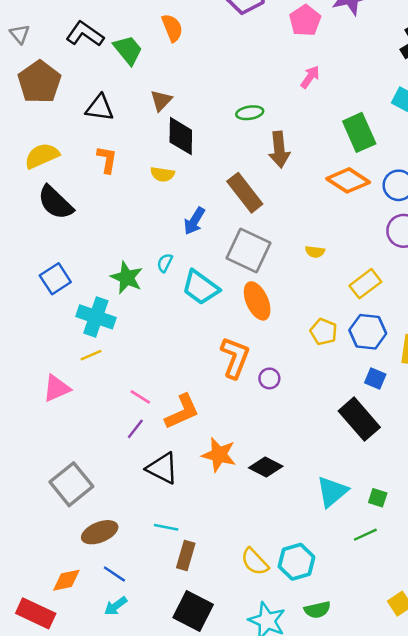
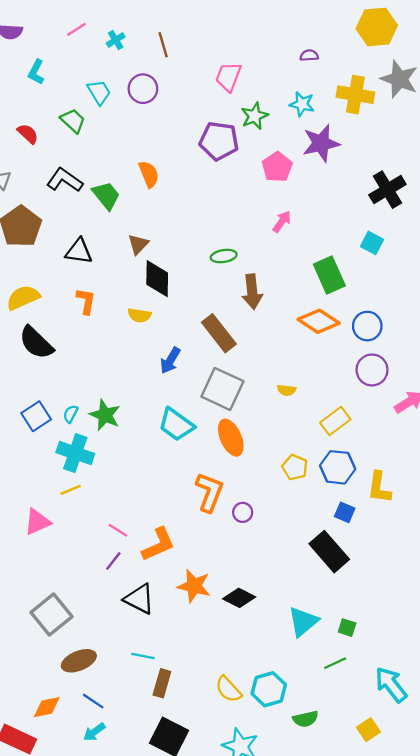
cyan semicircle: (165, 263) -> (71, 414), moved
green semicircle: (317, 610) -> (306, 719), moved

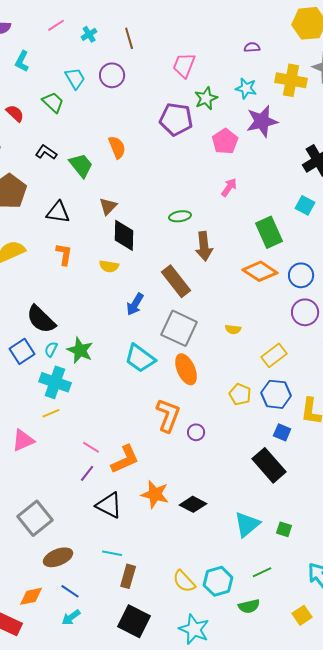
black L-shape: (65, 180) -> (46, 152), size x0.7
black semicircle: (36, 343) -> (41, 319), moved
green line: (335, 663) -> (262, 572), moved

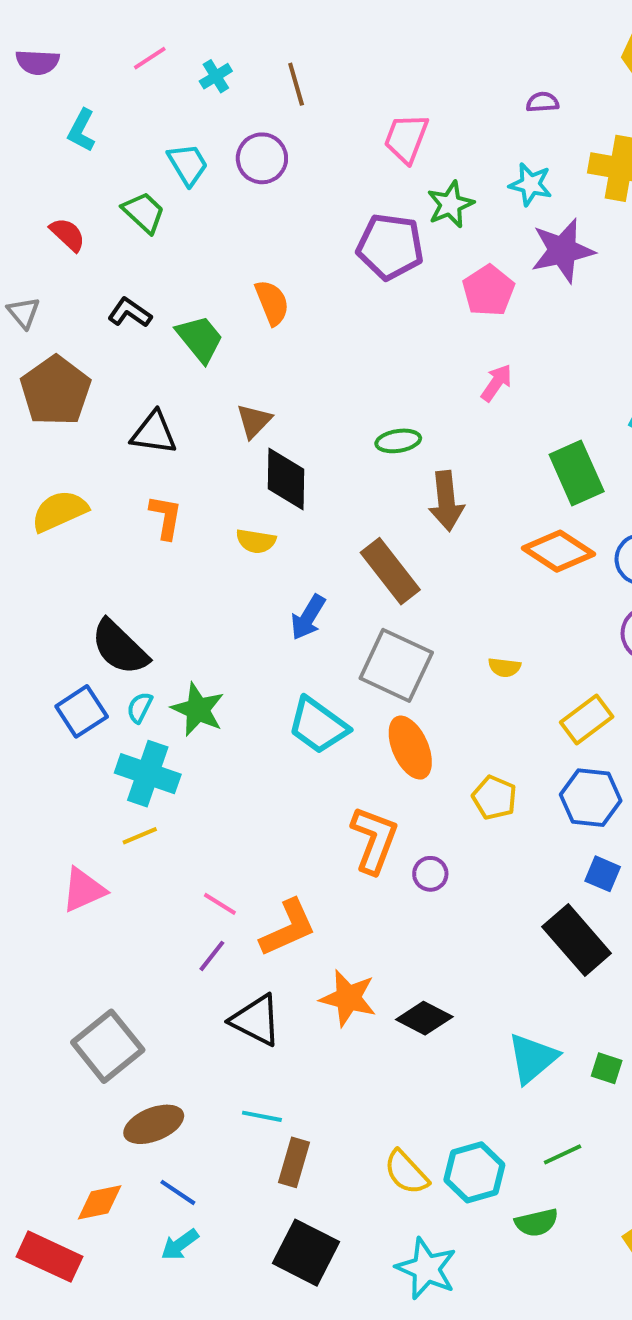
yellow pentagon: (240, 394) -> (494, 798), moved

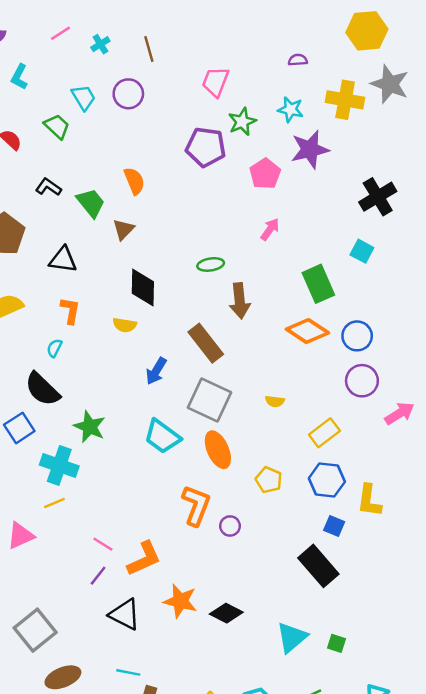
brown triangle: (254, 421) -> (123, 229), moved
cyan semicircle: (140, 707) -> (54, 348), moved

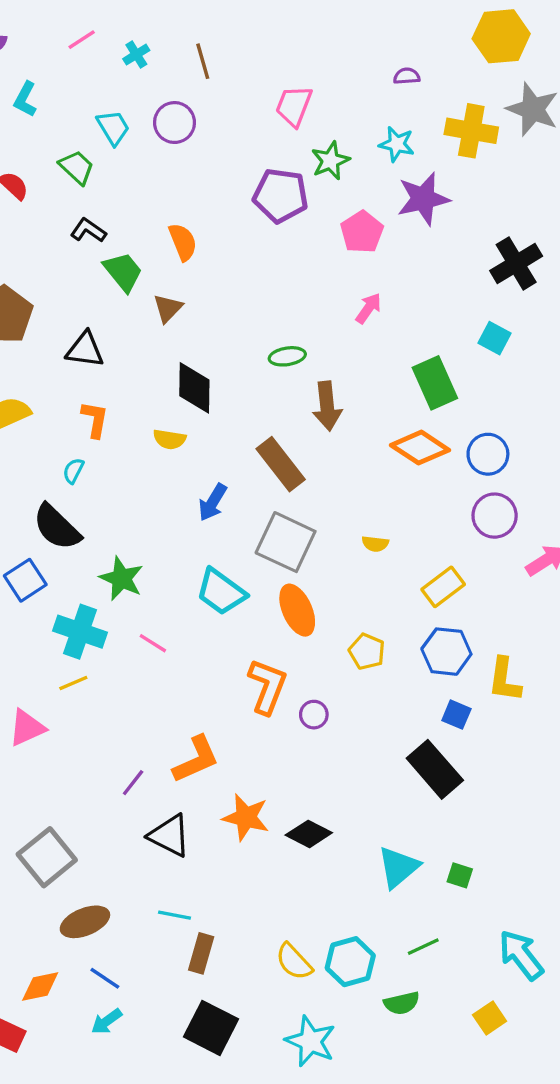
black L-shape: (48, 187) -> (88, 230), moved
pink line: (103, 544) -> (153, 643), moved

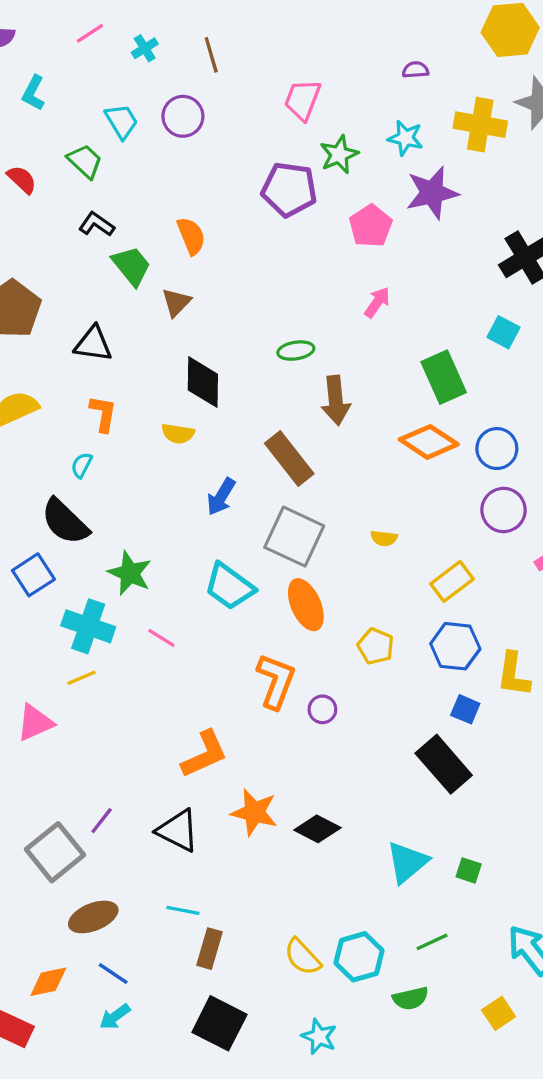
purple line: (133, 783) -> (102, 821), moved
cyan star: (310, 1041) -> (319, 1037), size x0.7

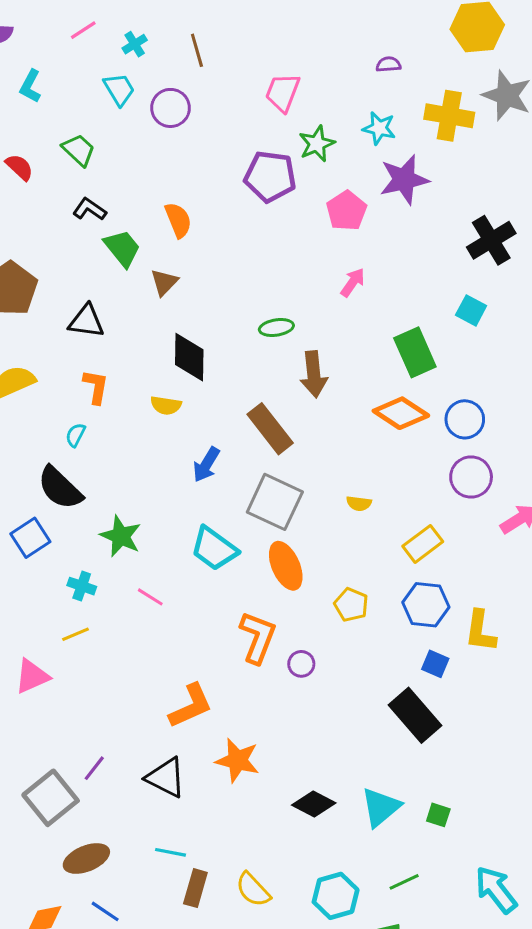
cyan trapezoid: (121, 121) -> (119, 89), moved
cyan cross: (88, 626) -> (82, 586), size x0.6
black diamond: (317, 829) -> (314, 804), moved
yellow semicircle: (303, 957) -> (253, 890), moved

